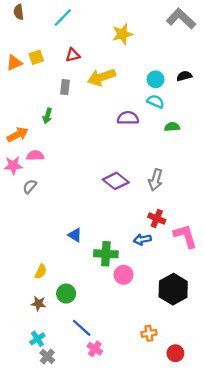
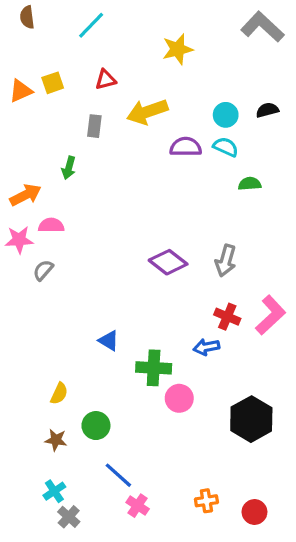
purple semicircle: (128, 118) -> (186, 147), moved
pink L-shape: (185, 236) -> (270, 315), moved, turned 64
orange cross: (149, 333) -> (206, 501), moved

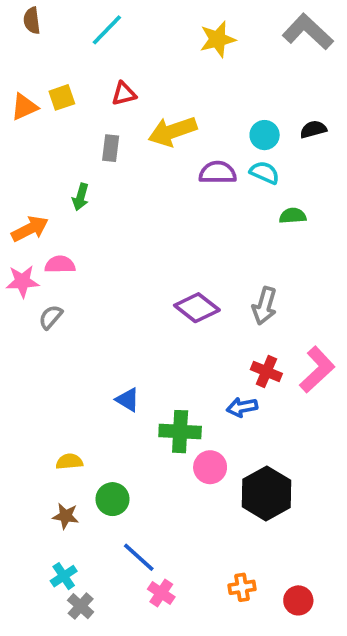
yellow star: (178, 49) -> (218, 39), moved
yellow semicircle: (59, 393) -> (69, 462), turned -120
black hexagon: (251, 419) -> (266, 493), moved

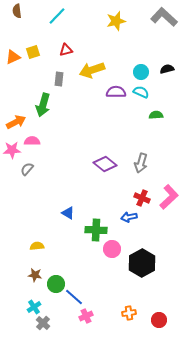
green arrow: (81, 197) -> (43, 105), size x1.6
green circle: (113, 499) -> (56, 284), moved
pink cross: (161, 593) -> (86, 316), turned 32

